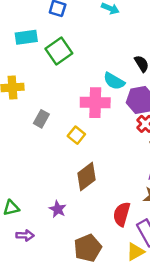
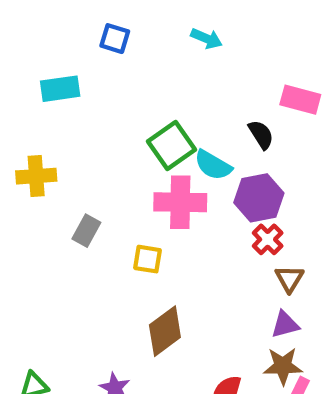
green square: (59, 51) -> (172, 145), moved
yellow square: (76, 135) -> (148, 259), turned -30

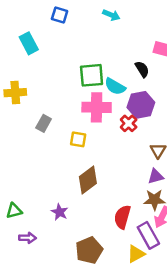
cyan rectangle: (60, 89) -> (29, 43), turned 70
green square: (172, 145) -> (92, 75), turned 30
red cross: (268, 239) -> (129, 123), moved

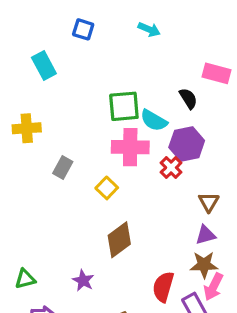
yellow square: (78, 139) -> (107, 188), turned 35

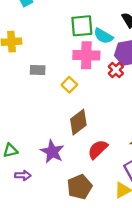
gray rectangle: (63, 168) -> (38, 70), turned 63
purple star: (83, 280) -> (52, 152), size x1.5
red semicircle: (163, 287) -> (98, 149), moved, turned 30

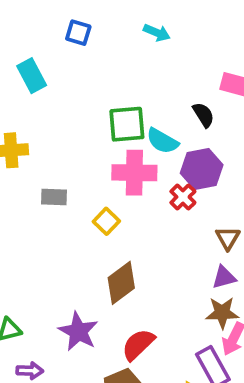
red semicircle: (98, 149) -> (138, 345), moved

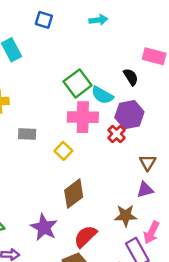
cyan arrow: (157, 33) -> (98, 20), turned -30
green square: (127, 124) -> (78, 83), turned -32
brown star: (222, 313) -> (126, 216), moved

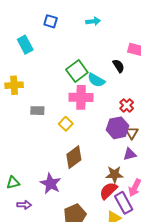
purple hexagon: (129, 115) -> (118, 128), moved
red cross: (117, 134) -> (127, 105), moved
red semicircle: (85, 236) -> (108, 191), moved

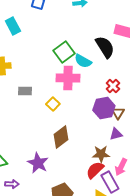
black semicircle: (119, 66) -> (105, 47), size x1.6

